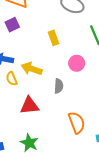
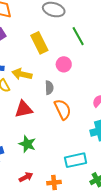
yellow rectangle: (53, 38) -> (39, 43), size x1.5
orange semicircle: (77, 123) -> (63, 109), moved

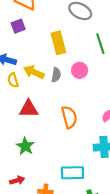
gray semicircle: (49, 88) -> (56, 75), moved

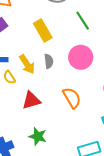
pink circle: (80, 70) -> (81, 57), moved, size x1.5
yellow arrow: (34, 72) -> (27, 64), turned -132

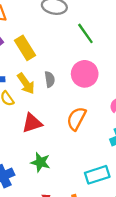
yellow rectangle: (43, 30) -> (25, 48), moved
orange semicircle: (72, 98) -> (76, 119), turned -120

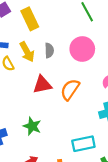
red triangle: (32, 123) -> (42, 85), moved

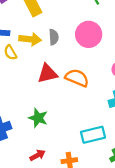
yellow arrow: (27, 52) -> (30, 39), turned -54
orange semicircle: (70, 90) -> (77, 78), turned 80

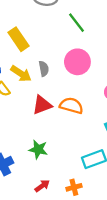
yellow arrow: (30, 39) -> (21, 74), turned 35

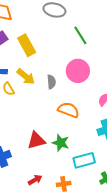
gray semicircle: (44, 69) -> (51, 82), moved
red triangle: (42, 105) -> (36, 140), moved
green star: (38, 149) -> (61, 143), moved

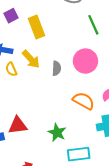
orange semicircle: (68, 110) -> (84, 101), moved
red triangle: (36, 140) -> (18, 125), moved

